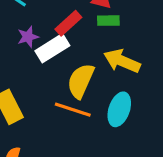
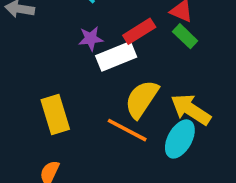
green rectangle: (108, 21) -> (185, 36), turned 35
yellow arrow: (122, 61) -> (191, 109), moved

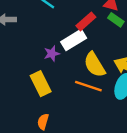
purple star: (91, 39) -> (52, 54), moved
yellow semicircle: (142, 99) -> (95, 65), turned -56

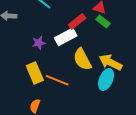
purple star: (52, 54) -> (39, 43), moved
orange line: (88, 86) -> (57, 80), moved

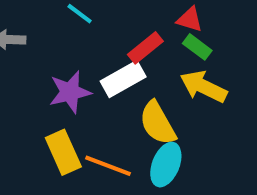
purple star: (39, 43) -> (70, 92), size x1.5
yellow arrow: (110, 62) -> (203, 87), moved
cyan ellipse: (106, 79) -> (166, 165), moved

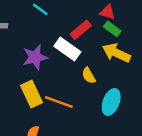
white rectangle: (123, 79) -> (67, 49), turned 65
yellow semicircle: (158, 123) -> (89, 76), size x0.6
cyan ellipse: (166, 165) -> (111, 102), moved

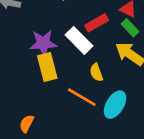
yellow rectangle: (31, 94) -> (47, 67), moved
orange line: (59, 102) -> (82, 97), moved

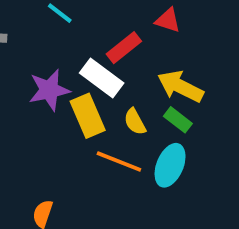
green rectangle: (130, 28) -> (178, 120), moved
yellow rectangle: (47, 67) -> (88, 116), moved

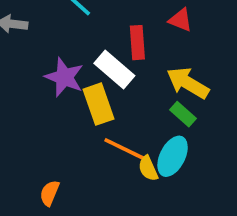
red rectangle: (124, 48) -> (137, 43), turned -60
purple star: (49, 90) -> (64, 77), turned 30
yellow semicircle: (135, 122) -> (148, 168), moved

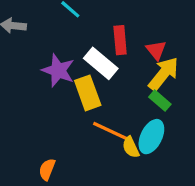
red triangle: (181, 20) -> (156, 50), moved, turned 30
yellow arrow: (188, 83) -> (163, 74), turned 99

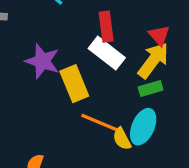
red triangle: (156, 50) -> (159, 35), moved
white rectangle: (101, 63) -> (107, 53), moved
green rectangle: (160, 101) -> (151, 88), turned -55

